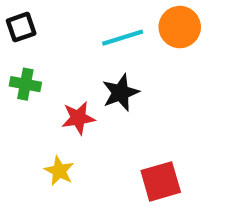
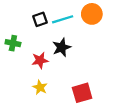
black square: (21, 27) -> (40, 19), moved
yellow star: (59, 171) -> (40, 87), moved

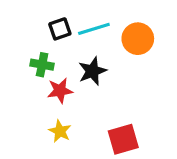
orange circle: (92, 14) -> (138, 39), moved
green cross: (13, 43) -> (42, 65), moved

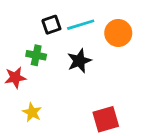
red star: (60, 91) -> (15, 78), moved
yellow star: (60, 131) -> (32, 112), moved

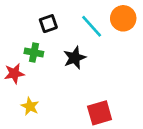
cyan line: (81, 25) -> (92, 26), moved, turned 65
orange circle: (118, 33) -> (123, 18), moved

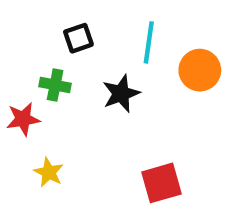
orange circle: (123, 18) -> (200, 70), moved
cyan line: (92, 26) -> (149, 42), turned 50

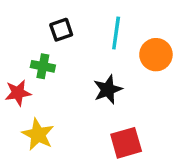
black star: (121, 94) -> (108, 90), moved
yellow star: (49, 172) -> (38, 134), size x1.4

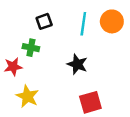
orange circle: (156, 55) -> (112, 21), moved
black star: (108, 90) -> (77, 64), turned -30

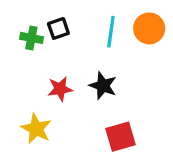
green cross: (31, 48) -> (31, 38), moved
red star: (13, 67) -> (60, 89), moved

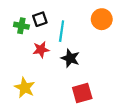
cyan line: (111, 32) -> (62, 31), moved
red star: (60, 89) -> (41, 50), moved

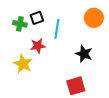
black star: (70, 58) -> (84, 54), moved
yellow star: (25, 88) -> (23, 64), moved

